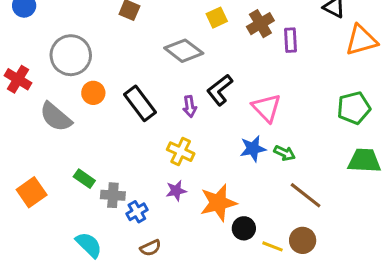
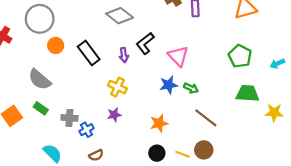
green pentagon: (354, 108) -> (240, 56), turned -30
gray semicircle: (56, 117) -> (40, 80), moved
green rectangle: (84, 179) -> (41, 108), moved
orange star: (218, 203) -> (159, 123), moved, size x0.7
black circle: (244, 228) -> (157, 153), moved

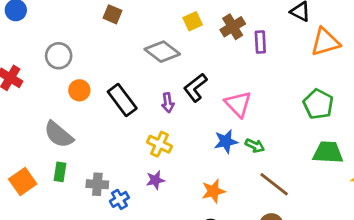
gray circle: (40, 19) -> (59, 56), size x0.7
green rectangle: (41, 108) -> (60, 172), turned 64

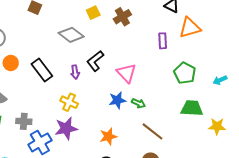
purple rectangle: (260, 42) -> (163, 41), moved
purple star: (155, 180) -> (66, 128), size x1.6
gray cross: (97, 184) -> (24, 121), moved
blue cross: (119, 199) -> (40, 142), size x1.6

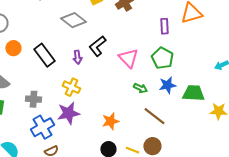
green pentagon: (185, 73) -> (162, 58), moved
blue star: (117, 100) -> (167, 85), moved
gray cross: (24, 121) -> (33, 99), moved

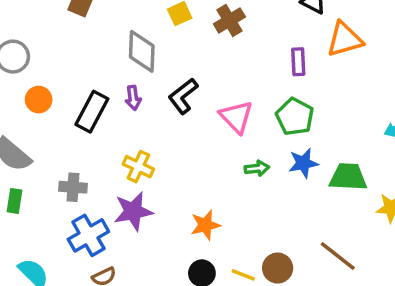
gray diamond: (73, 20) -> (142, 51), turned 55
black rectangle: (44, 55) -> (92, 112), turned 65
purple arrow: (77, 57) -> (133, 98), moved
green arrow: (140, 88) -> (257, 168), turned -32
brown line: (154, 116) -> (338, 256), moved

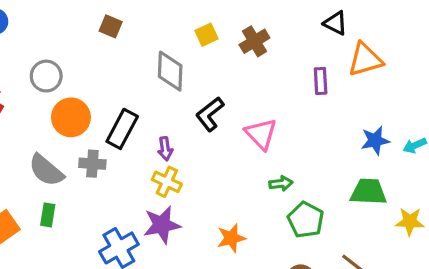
purple arrow: (133, 98) -> (165, 149), moved
orange circle: (39, 100) -> (71, 117), size x1.5
green pentagon: (295, 117) -> (306, 220), moved
blue star: (303, 163) -> (375, 141), moved
gray cross: (73, 187) -> (92, 164), moved

